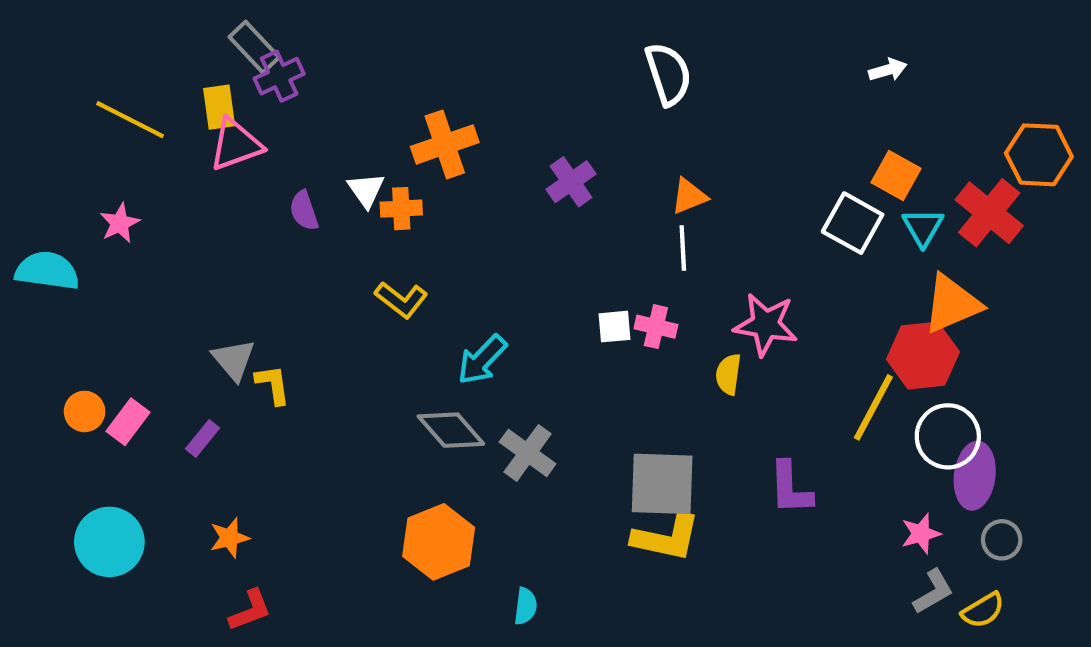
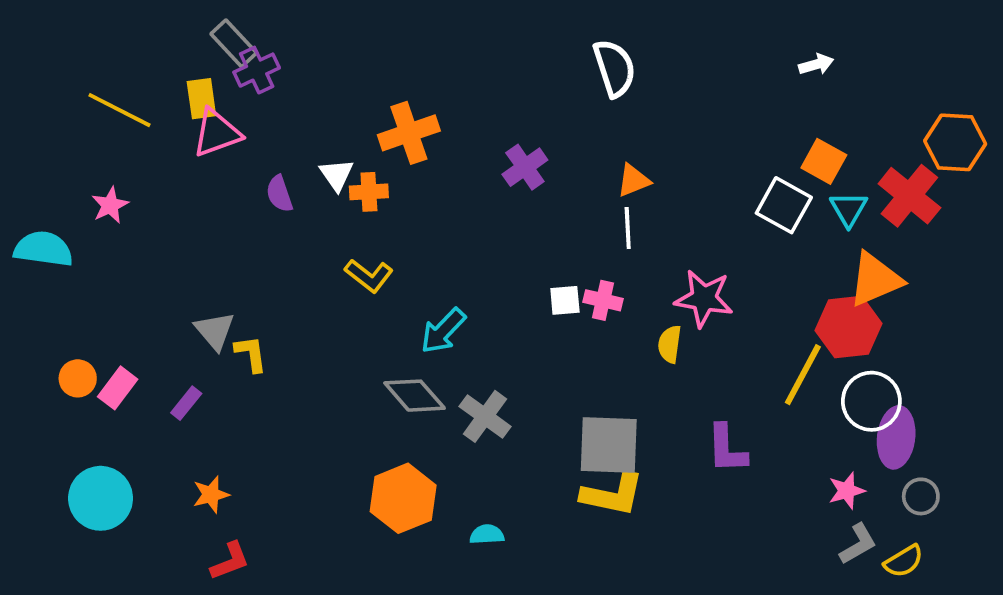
cyan semicircle: (525, 606) -> (487, 534), moved, turned -100

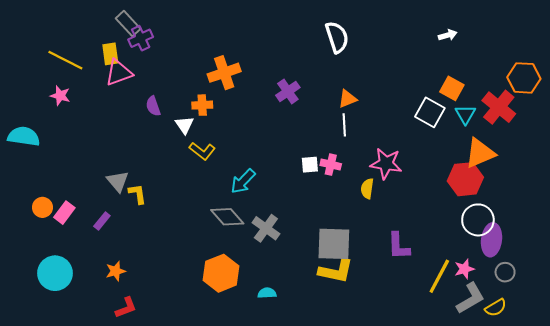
white triangle: (337, 175) -> (184, 125), moved
pink star: (110, 205) -> (60, 96), moved, turned -30
yellow line: (803, 375) -> (439, 276), moved
gray L-shape: (858, 544) -> (471, 298), size x1.4

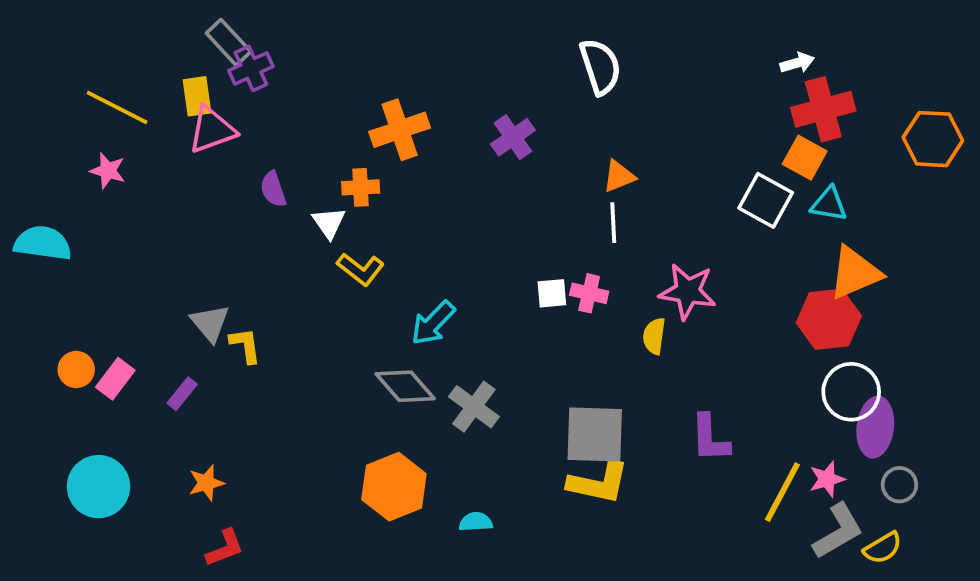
purple cross: (288, 91) -> (513, 137), moved
red cross: (499, 107) -> (823, 109), moved, turned 36
cyan triangle: (465, 114) -> (829, 204), turned -50

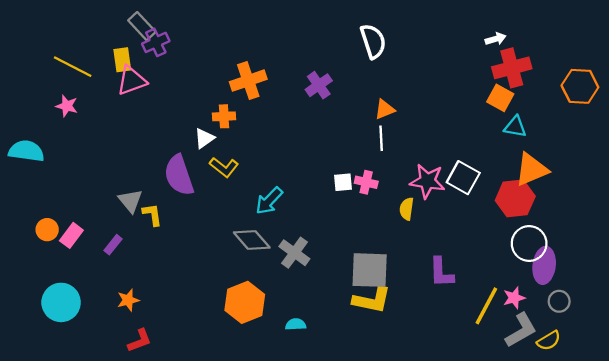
purple semicircle: (273, 189) -> (179, 175), moved, size x1.8
white square: (766, 200) -> (463, 178), moved
white triangle: (329, 223) -> (204, 138), turned 30

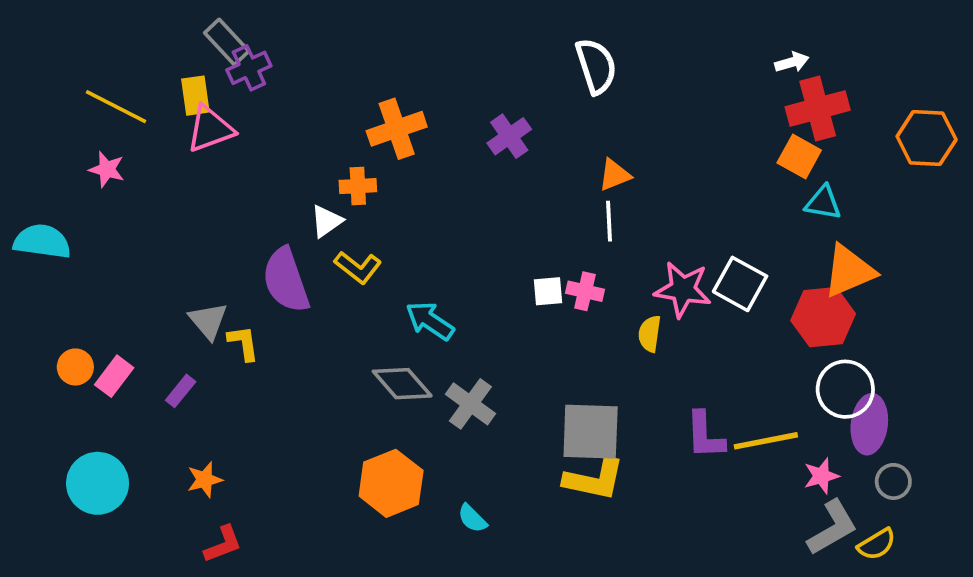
cyan arrow: (269, 201) -> (430, 321), turned 80
yellow line: (486, 306) -> (766, 441), moved, turned 51
cyan semicircle: (296, 324) -> (472, 518), turned -132

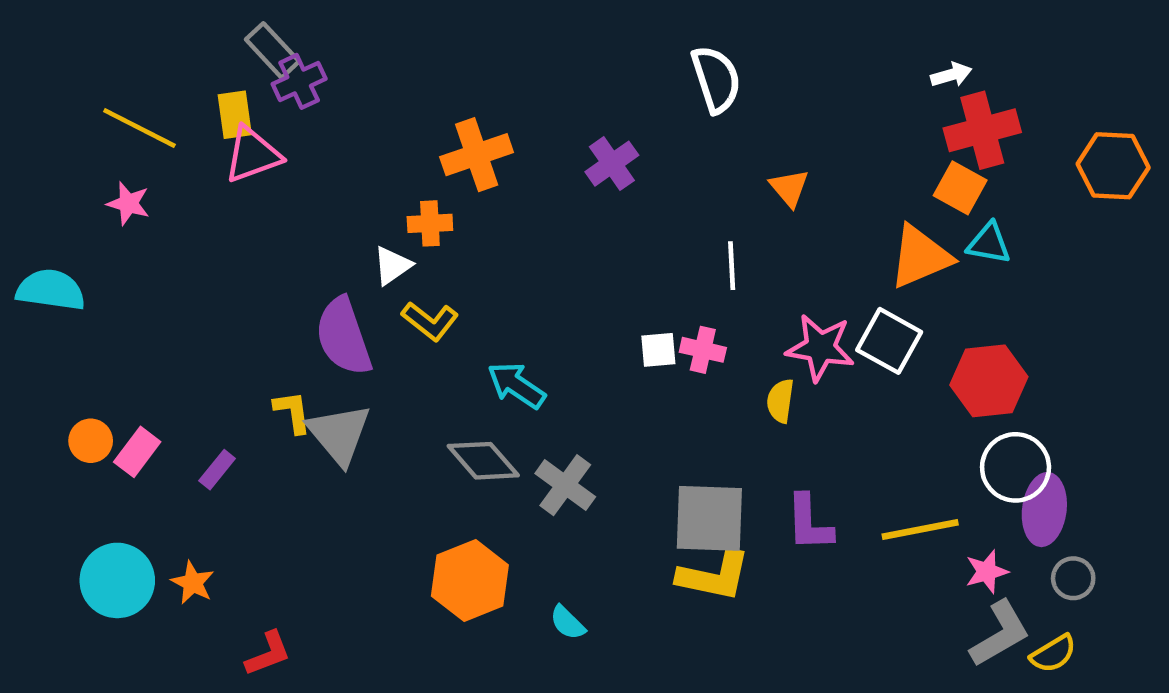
orange triangle: (615, 175) -> (789, 188), moved, turned -48
orange triangle: (849, 271) -> (920, 257), moved
gray triangle: (208, 321) -> (339, 434), moved, size x1.4
purple L-shape: (705, 435) -> (809, 523), moved
orange star: (205, 480) -> (193, 583), moved, turned -30

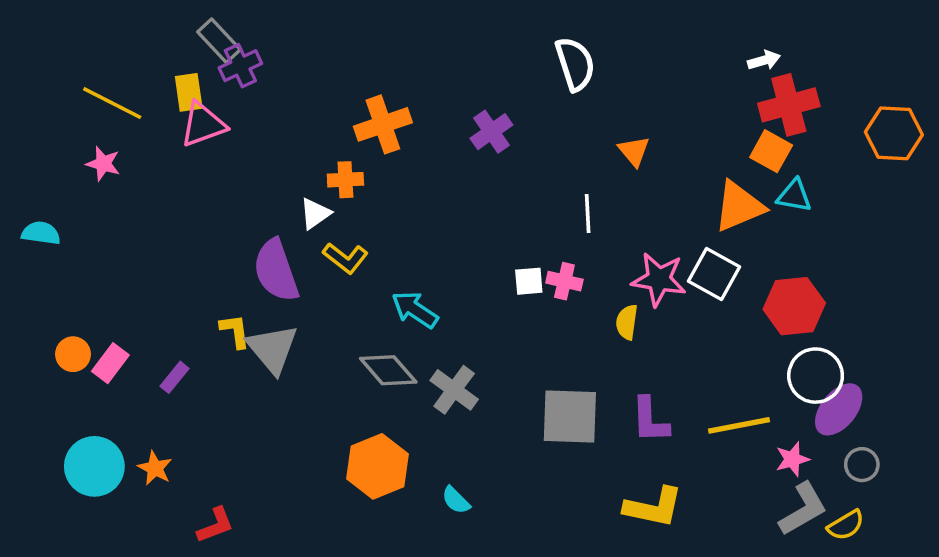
cyan semicircle: (51, 290) -> (41, 233), size x0.7
purple ellipse: (1044, 510) -> (839, 409), turned 32
yellow L-shape: (714, 576) -> (653, 507), moved

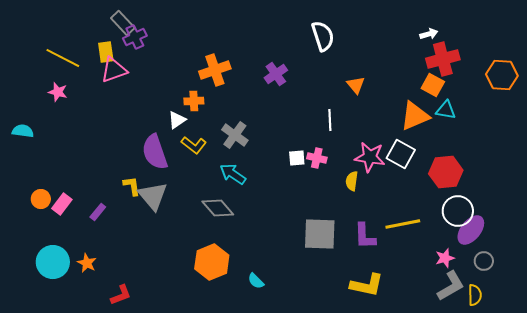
gray cross: (454, 390) -> (235, 135), moved
yellow line: (739, 425) -> (403, 224), moved
yellow semicircle: (846, 525) -> (475, 295), turned -60

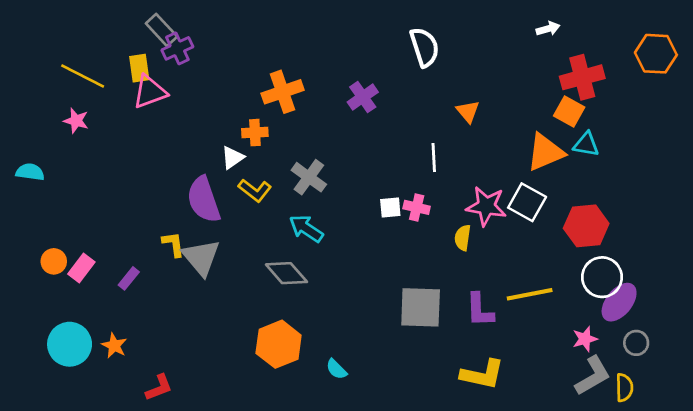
white arrow: (429, 34) -> (548, 29), moved
orange hexagon: (502, 75) -> (656, 54), moved

